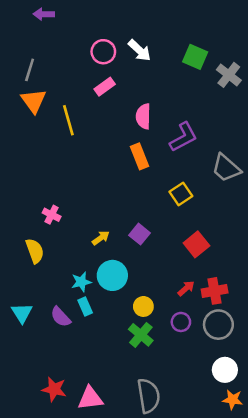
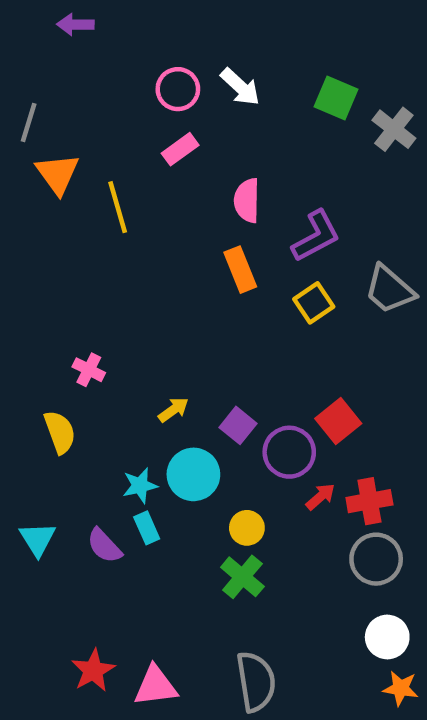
gray line: (30, 70) -> (29, 123), moved
yellow square: (181, 194) -> (314, 303), moved
purple square: (140, 234) -> (238, 425), moved
purple circle: (181, 322) -> (289, 452), moved, size x1.5
red star: (54, 389) -> (93, 670), turned 30

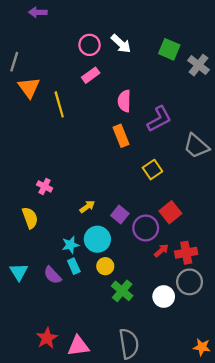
yellow square: (314, 303) -> (152, 170), moved
yellow circle: (247, 528) -> (105, 266), moved
white circle: (387, 637) -> (164, 297), moved

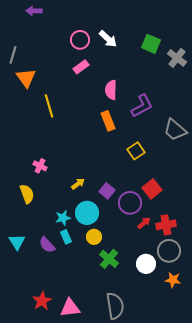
yellow line: (59, 104) -> (49, 106), moved
orange star: (202, 347) -> (173, 280), moved

